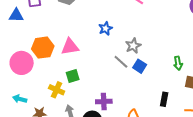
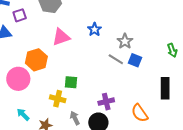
pink triangle: (70, 47) -> (61, 37), moved
green square: (73, 76) -> (71, 82), turned 32
cyan arrow: (20, 99) -> (23, 114), turned 40
black rectangle: (164, 99) -> (165, 88), size x1.5

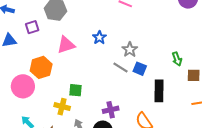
purple square: (20, 15) -> (32, 27), moved
black rectangle: (165, 88) -> (159, 91), moved

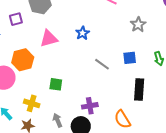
gray star: (130, 50) -> (138, 25), moved
blue square: (140, 69) -> (130, 58), moved, turned -32
yellow cross: (62, 107) -> (32, 103), moved

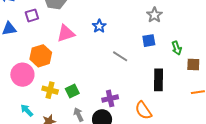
blue square: (130, 58) -> (149, 41), moved
green square: (56, 84) -> (72, 91), moved, turned -32
yellow cross: (32, 103) -> (50, 90), moved

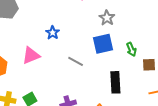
pink triangle: (66, 33) -> (31, 55), moved
blue square: (149, 41) -> (103, 44), size x1.5

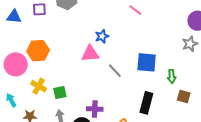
gray star: (107, 18) -> (190, 44), moved
pink triangle: (31, 55) -> (90, 54), moved

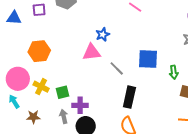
pink circle: (16, 64) -> (18, 79), moved
black rectangle: (146, 103) -> (129, 97), moved
purple cross: (95, 109) -> (80, 105), moved

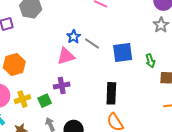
gray line: (117, 68) -> (92, 43), moved
yellow cross: (41, 87) -> (22, 99), turned -35
purple cross: (80, 105) -> (62, 86), moved

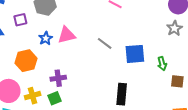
blue star: (74, 37) -> (46, 38), moved
pink triangle: (66, 56) -> (67, 35), moved
purple cross: (62, 86) -> (58, 78), moved

